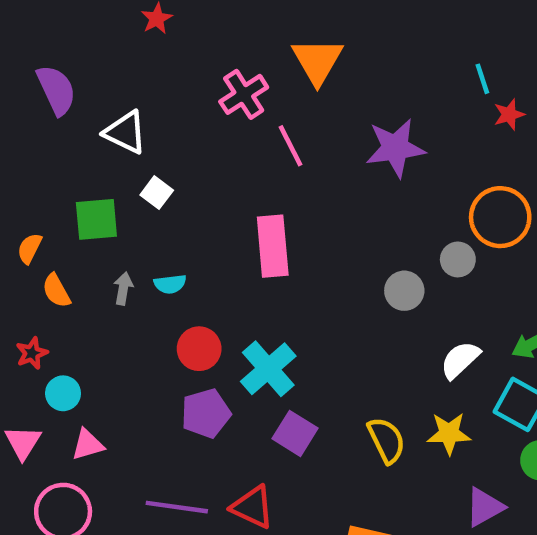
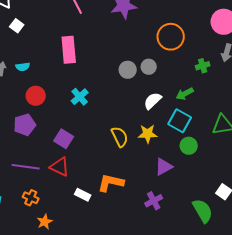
gray circle: (458, 259) -> (149, 67), moved
cyan cross: (268, 369) -> (80, 97), moved, size x0.7
purple pentagon: (206, 413) -> (25, 125), moved
purple square: (295, 433) -> (64, 139), moved

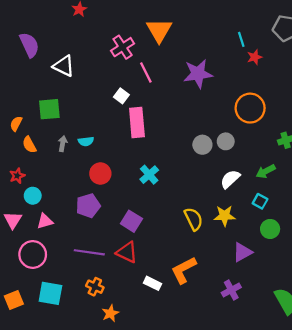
white square: (17, 26) -> (121, 96), moved
cyan square: (180, 121) -> (260, 201), size x0.6
orange L-shape: (111, 183) -> (184, 270), turned -40

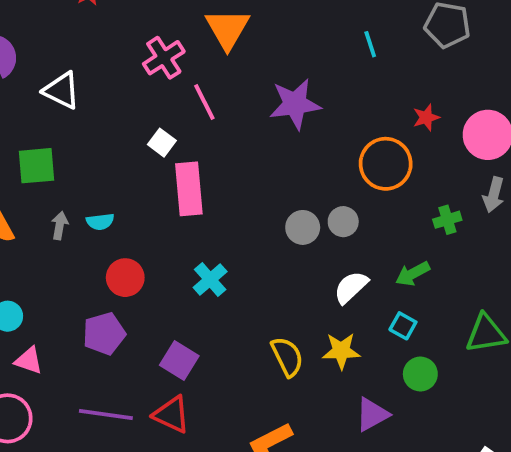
red star: (255, 57) -> (426, 117), moved
pink triangle: (45, 221) -> (29, 361), turned 35

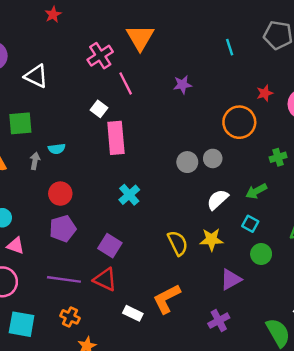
purple star: (295, 104) -> (182, 85), size x0.6
cyan semicircle: (100, 222) -> (57, 149), moved
red circle: (125, 278) -> (60, 194), moved

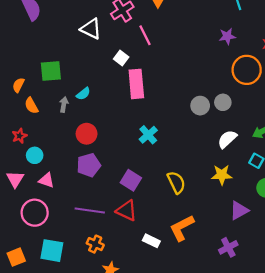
white triangle: (36, 76) -> (91, 29), moved
purple star: (182, 85) -> (227, 36), moved
cyan semicircle: (57, 149) -> (83, 94), turned -32
yellow semicircle: (178, 243) -> (176, 182), moved

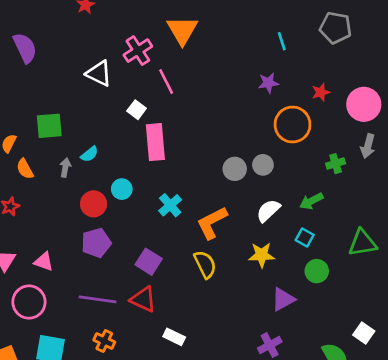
cyan circle: (35, 155) -> (122, 189), moved
orange L-shape: (182, 228) -> (212, 223), moved

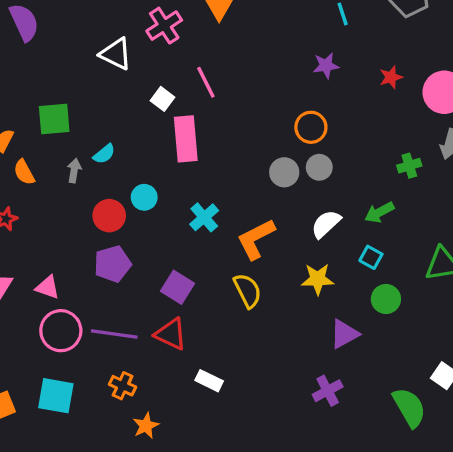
pink line: (166, 81) -> (206, 82), moved
orange circle: (293, 125) -> (311, 127), moved, size x0.7
pink circle: (29, 302) -> (61, 331), moved

